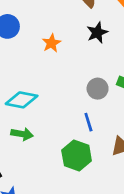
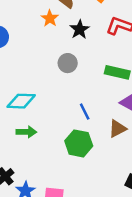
orange star: (51, 43) -> (50, 18), moved
gray circle: (98, 89) -> (68, 63), moved

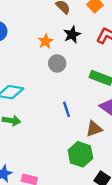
orange star: (50, 18) -> (46, 41), moved
green hexagon: (79, 143) -> (80, 154), moved

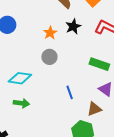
gray circle: (57, 63) -> (49, 57), moved

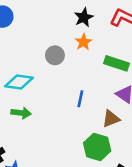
orange star: (50, 33) -> (83, 42), moved
blue line: (70, 92) -> (80, 99), turned 32

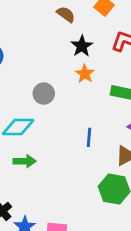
gray circle: (55, 55) -> (44, 93), moved

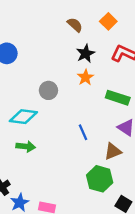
blue line: (89, 137) -> (83, 132), turned -35

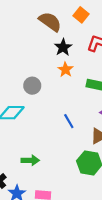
brown semicircle: (75, 25) -> (50, 22), size x1.5
green arrow: (26, 146) -> (30, 160), moved

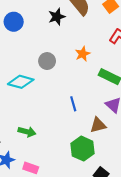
black star: (63, 47) -> (57, 17), moved

